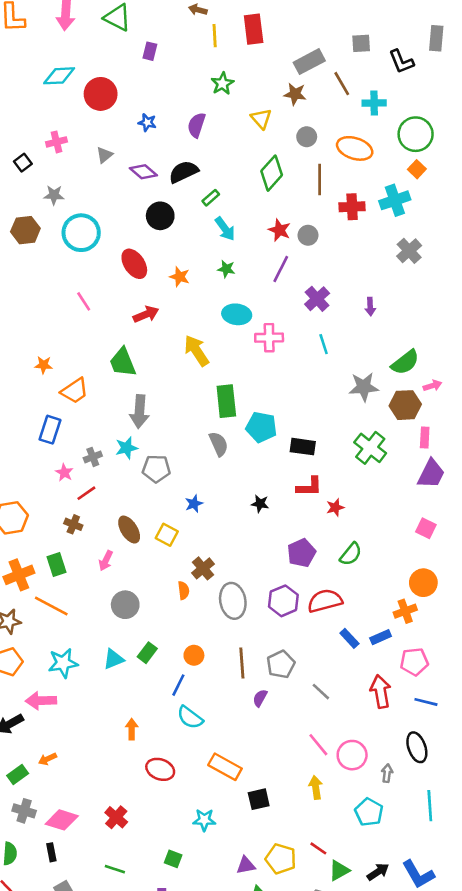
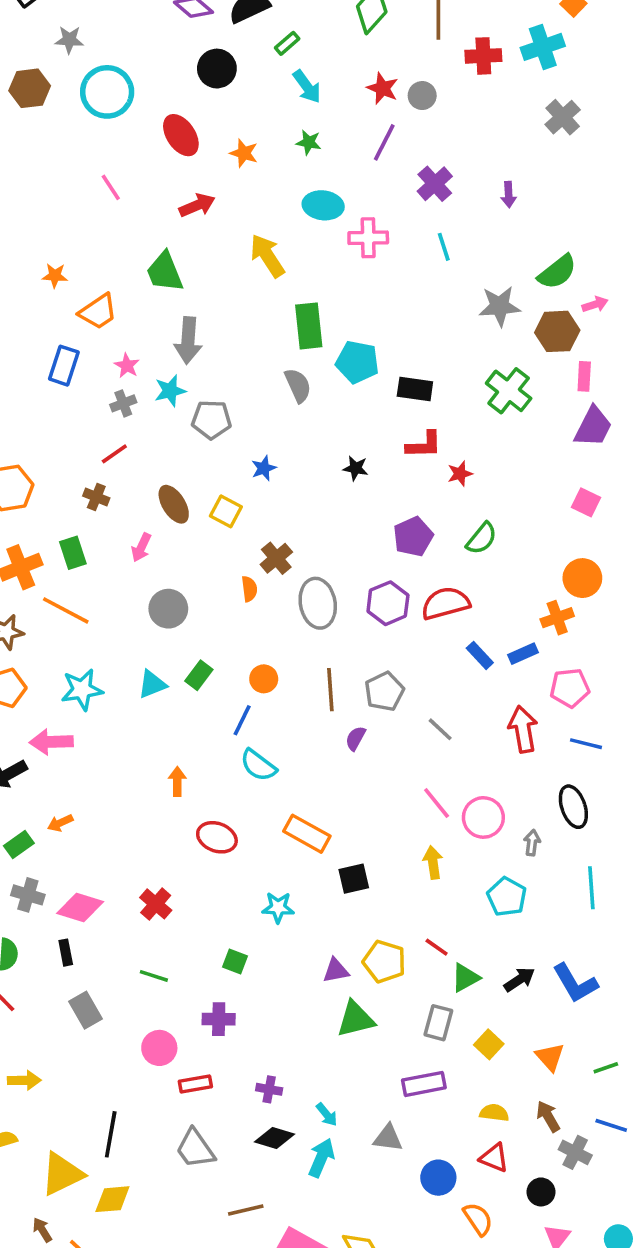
pink star: (64, 472) -> (127, 366), moved

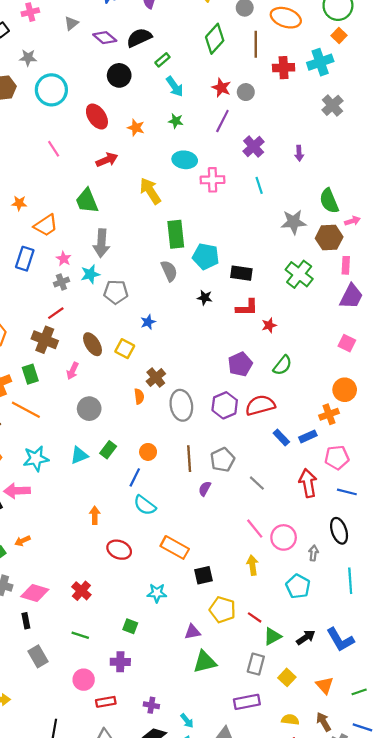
green semicircle: (557, 272) -> (329, 201), turned 105
black star: (356, 468) -> (205, 298), moved
brown cross: (96, 497) -> (45, 340), size x1.6
yellow pentagon: (384, 962) -> (222, 610), moved

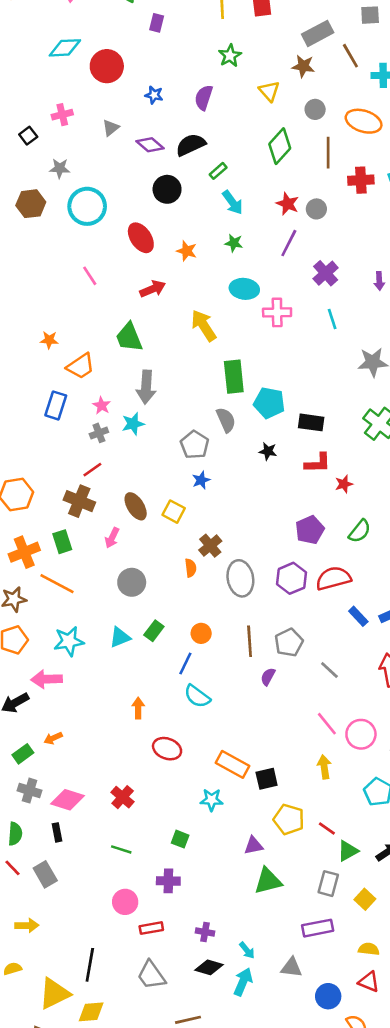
gray pentagon: (116, 292) -> (195, 445), moved, turned 30
orange rectangle: (175, 547) -> (233, 764), moved
gray rectangle: (38, 656) -> (45, 874), moved

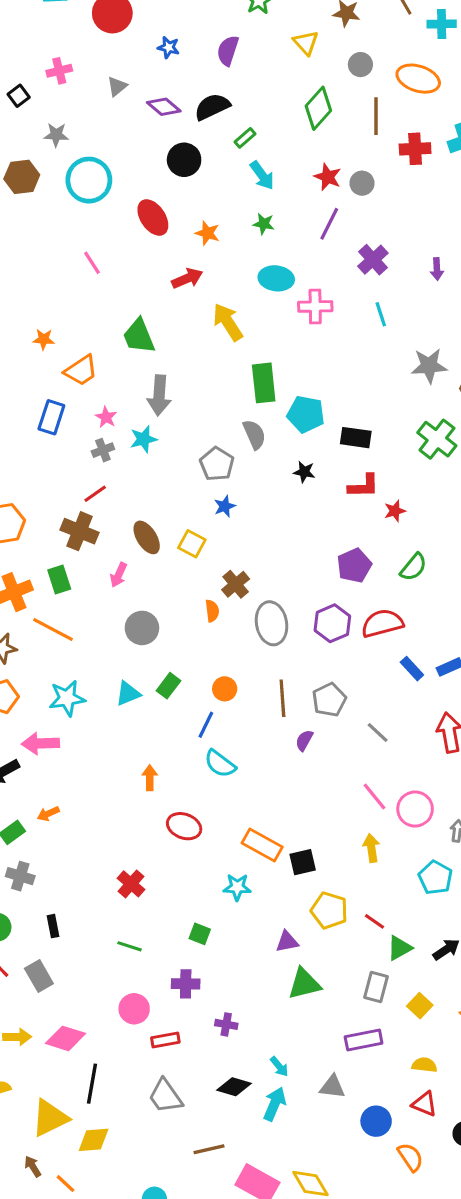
red arrow: (153, 289) -> (187, 278), moved
pink diamond: (67, 800) -> (65, 1038), moved
purple cross: (205, 932) -> (226, 1024), moved

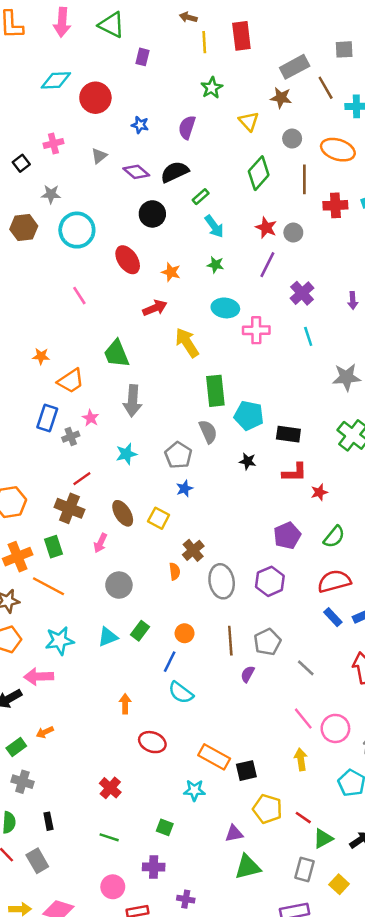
cyan star: (144, 439) -> (126, 454), moved
gray cross: (103, 450) -> (71, 437), moved
red semicircle: (382, 623) -> (334, 581), moved

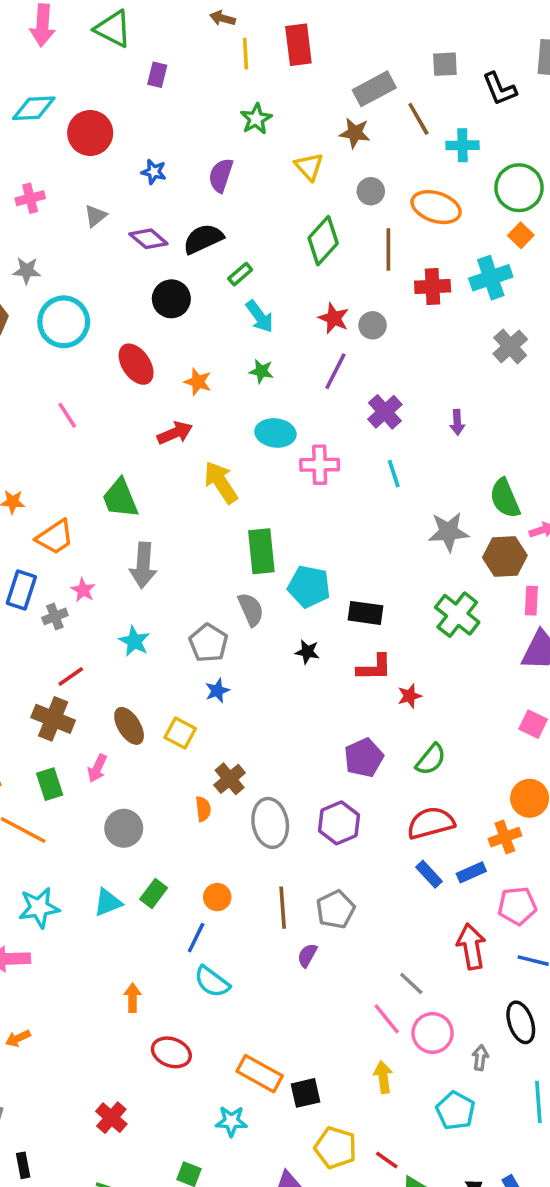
cyan star: (126, 454) -> (134, 641), turned -30
green rectangle: (53, 547) -> (50, 784), moved
gray line: (306, 668) -> (411, 984), moved

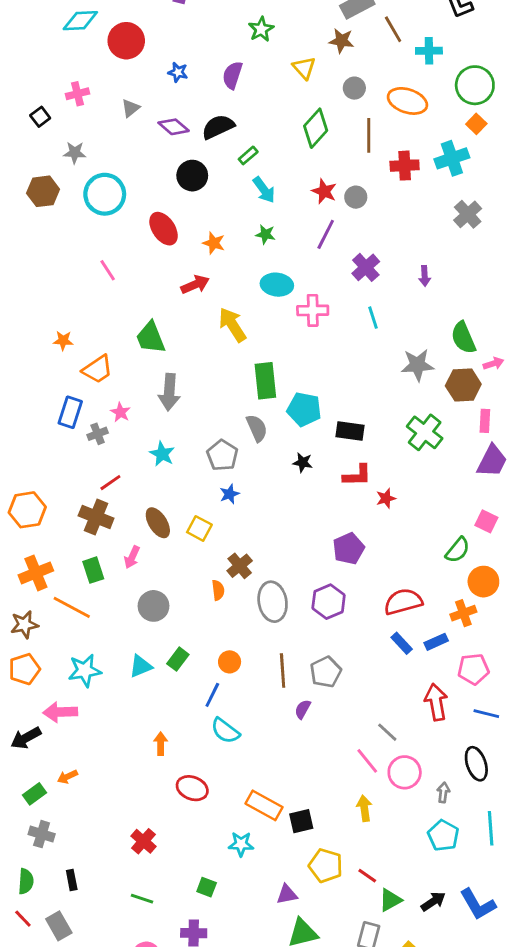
green semicircle: (431, 759) -> (458, 550), moved
cyan pentagon: (455, 1111) -> (443, 835), moved

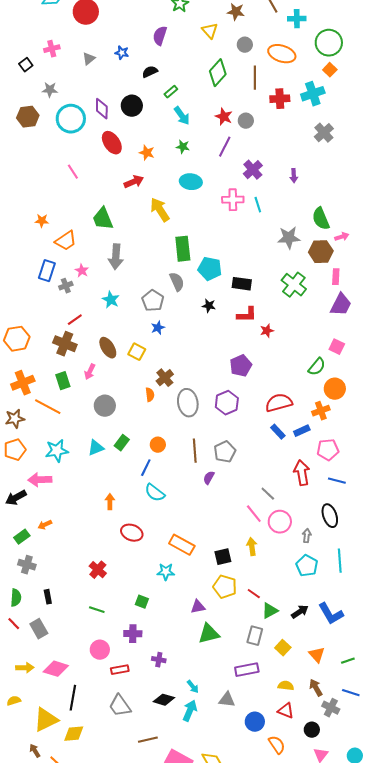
blue star: (178, 72) -> (122, 53), moved
purple diamond: (174, 127) -> (102, 109), moved, turned 50
black semicircle: (218, 127) -> (150, 72), size x0.7
pink cross: (313, 310) -> (233, 200), moved
black square: (301, 821) -> (223, 557), moved

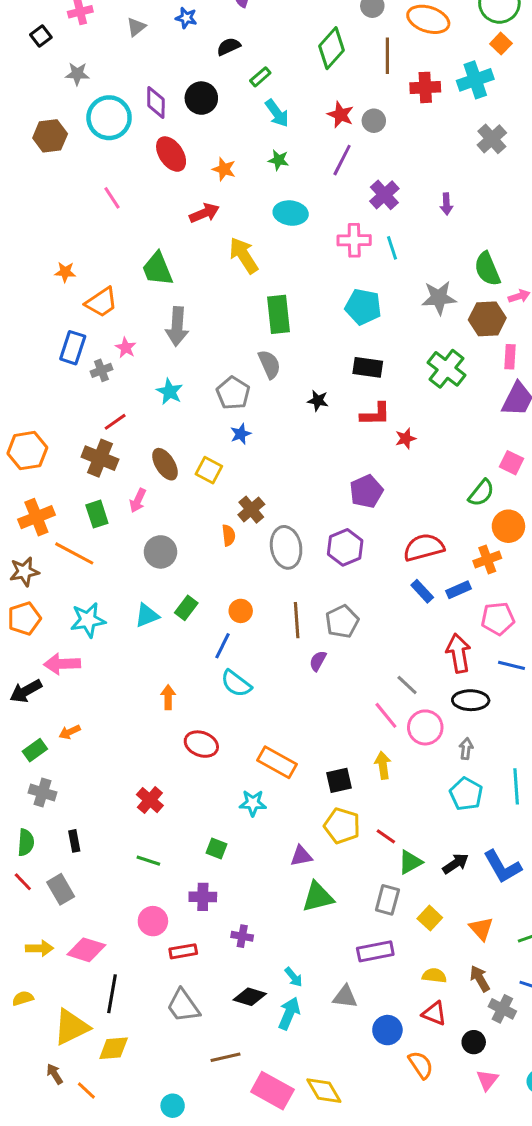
brown hexagon: (28, 117) -> (50, 136), moved
cyan pentagon: (210, 269) -> (363, 307), moved
black ellipse: (330, 516) -> (471, 700), moved, turned -70

